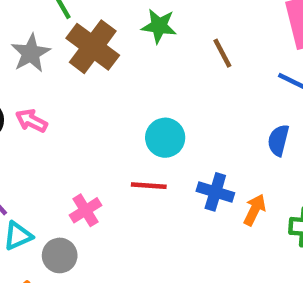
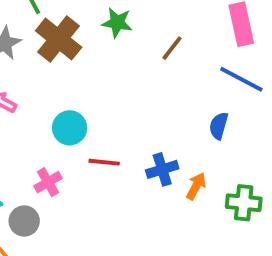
brown line: (222, 53) -> (172, 48), turned 64
cyan circle: (165, 138) -> (70, 128), moved
blue cross: (215, 192) -> (162, 169), turned -36

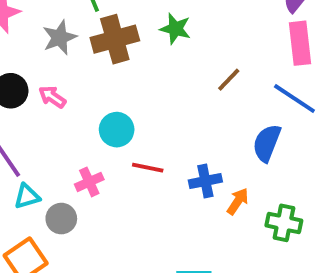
brown cross: (59, 39) -> (115, 39), turned 30
brown line: (172, 48) -> (229, 80), moved
blue semicircle: (219, 126) -> (267, 143), size x1.4

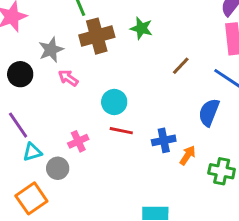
gray star: (60, 37) -> (51, 50), moved
pink arrow: (52, 97) -> (68, 78), moved
cyan circle: (117, 130) -> (114, 102), moved

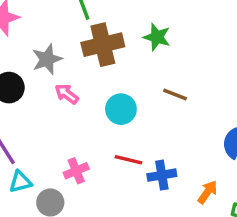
brown line: (181, 66) -> (175, 95), moved, turned 66
cyan circle: (114, 102) -> (121, 109), moved
blue cross: (164, 140) -> (162, 175), moved

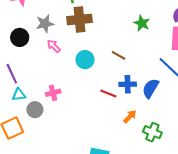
green star: (157, 37) -> (142, 23), moved
red line: (128, 160) -> (108, 94), moved
blue cross: (162, 175) -> (128, 84), moved

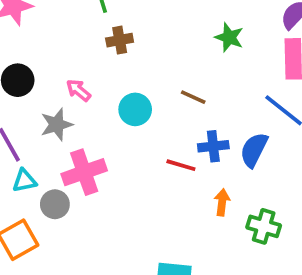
brown cross: (79, 20) -> (120, 40), size x0.6
gray star: (45, 24) -> (57, 125), moved
pink cross: (53, 93) -> (84, 172), size x1.6
orange arrow: (130, 116) -> (222, 202), turned -32

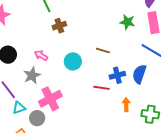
green star: (229, 37) -> (127, 22), moved

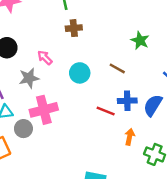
green star: (127, 22) -> (140, 40), moved

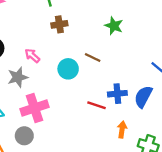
green star: (140, 40) -> (114, 26), moved
brown line: (117, 68) -> (93, 58), moved
gray circle: (23, 129) -> (24, 136), moved

